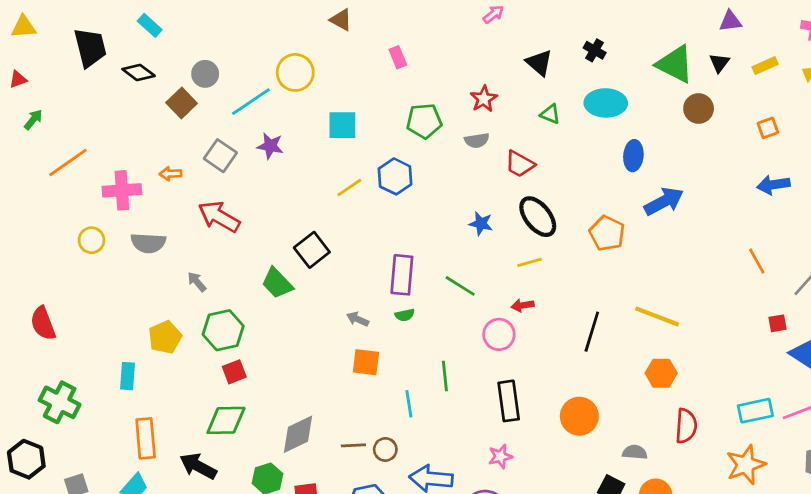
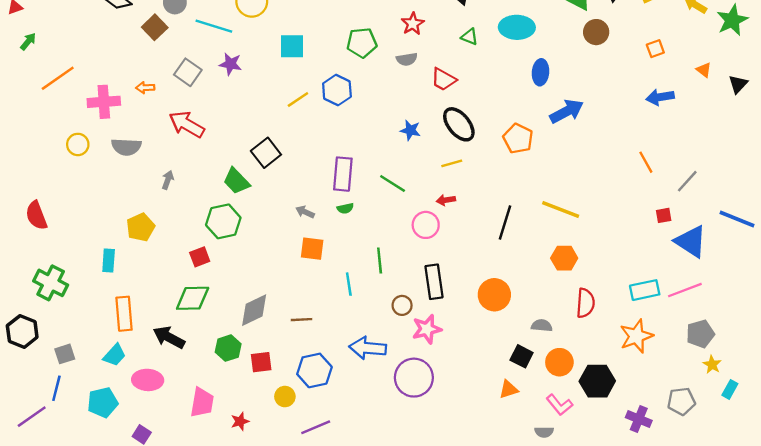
cyan line: (251, 102) -> (214, 26), turned 51
gray arrow: (197, 282) -> (168, 180), turned 60
green hexagon: (223, 330) -> (223, 221), moved
brown circle: (385, 449) -> (402, 305), moved
pink star: (500, 456) -> (427, 329), size x1.4

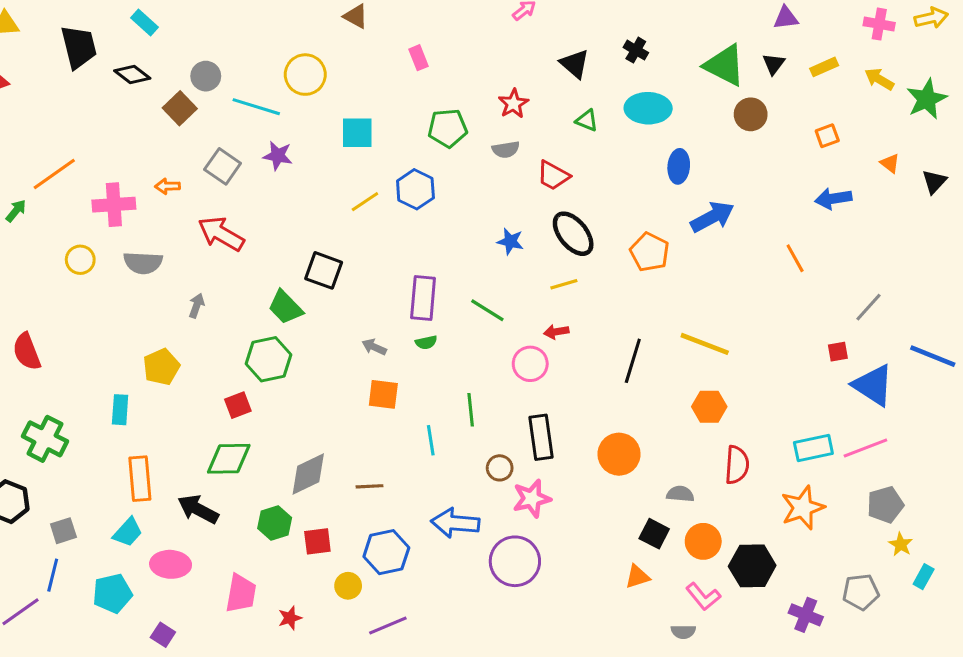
green arrow: (28, 42) -> (16, 211), moved
black square: (266, 153) -> (324, 270), turned -32
orange line: (646, 162) -> (795, 258), moved

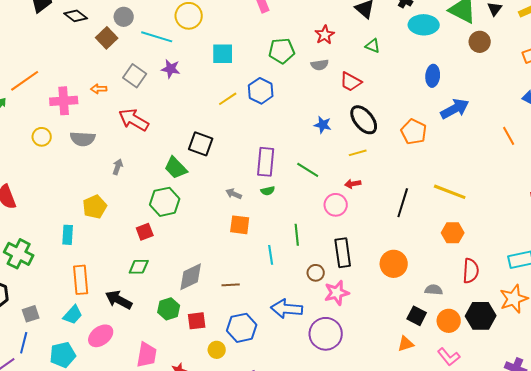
cyan ellipse: (648, 108) -> (424, 25), moved
green diamond: (229, 459) -> (139, 267), size x0.7
pink ellipse: (171, 564) -> (101, 336), turned -40
black hexagon: (752, 566) -> (481, 316), moved

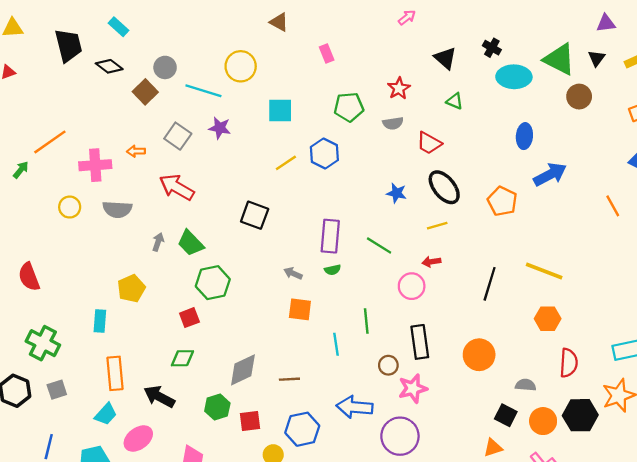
green trapezoid: (176, 168) -> (191, 243), moved
gray square: (31, 314) -> (57, 390), moved

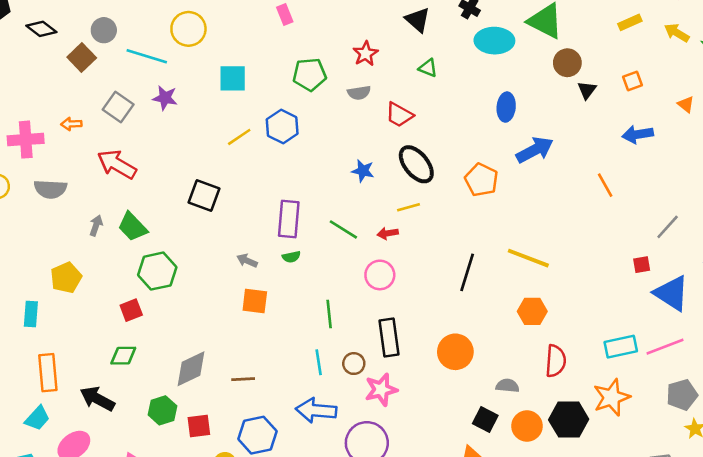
black triangle: (597, 58) -> (587, 90), moved
red arrow: (431, 262) -> (388, 233), moved
cyan line: (336, 344) -> (319, 362), moved

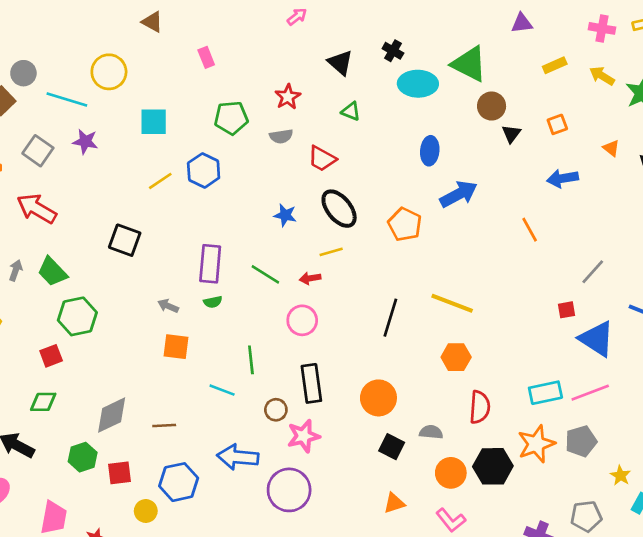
cyan line: (319, 362) -> (222, 390), moved, turned -60
gray pentagon: (682, 395) -> (581, 441), moved
black square: (485, 420) -> (392, 447), moved

